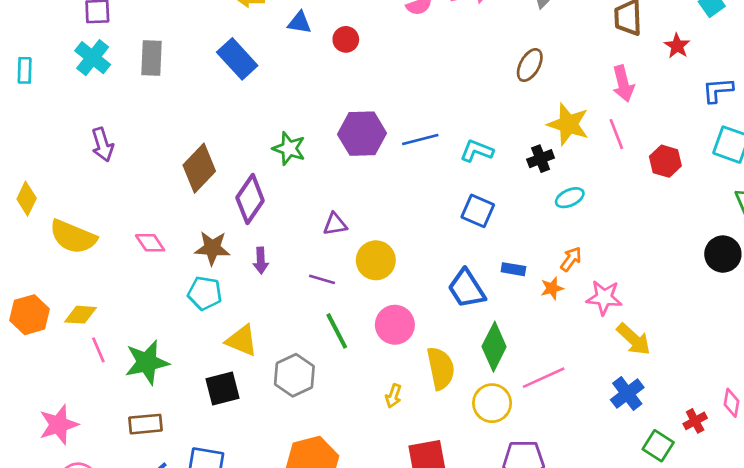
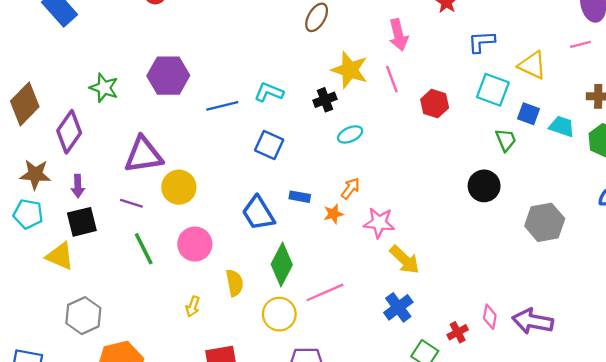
blue line: (420, 139) -> (222, 106), moved
purple triangle: (335, 224) -> (143, 155), size x1.8
yellow semicircle: (441, 368) -> (235, 283), size x0.7
gray hexagon: (294, 375) -> (83, 316), moved
black square: (223, 389) -> (82, 222), moved

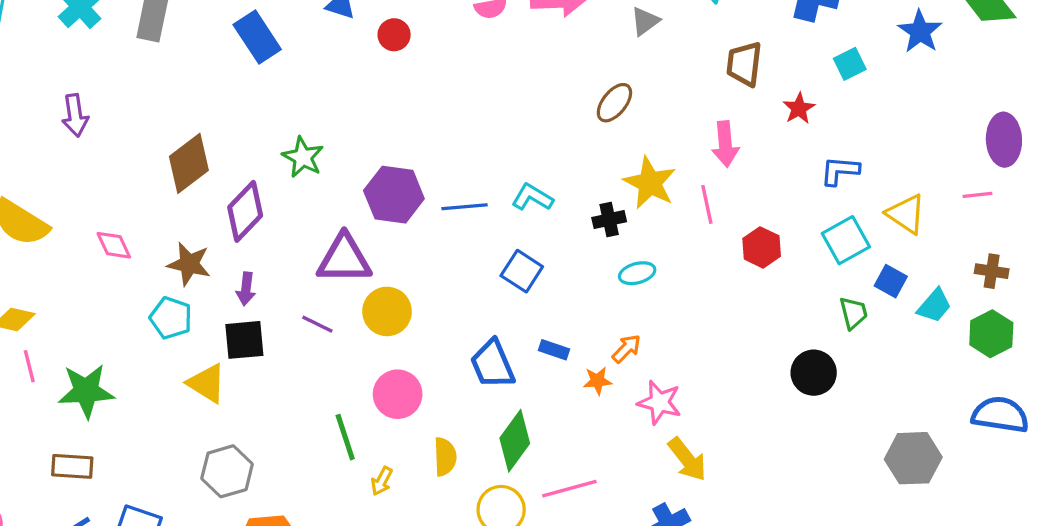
purple hexagon: (168, 76) -> (394, 195), moved
cyan square: (493, 90) -> (846, 240), turned 32
cyan trapezoid: (562, 126) -> (934, 306), turned 104
gray hexagon: (545, 222) -> (913, 458), moved
green line: (144, 249) -> (345, 437), moved

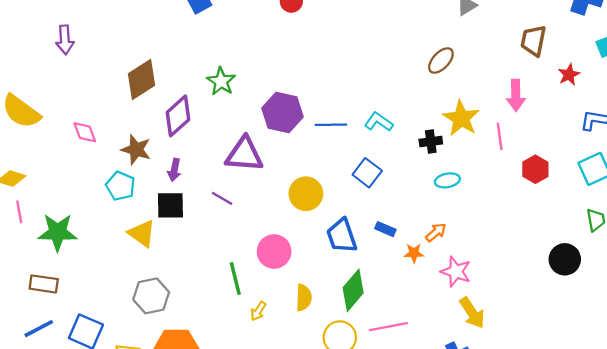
yellow circle: (387, 311) -> (306, 194), moved

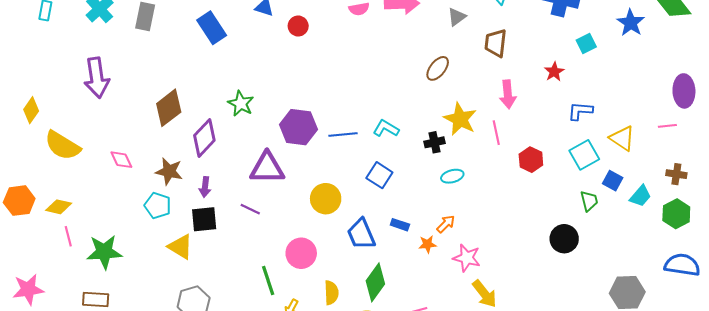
purple arrow: (65, 40) -> (97, 78), size x1.5
brown trapezoid: (533, 41) -> (496, 43), moved

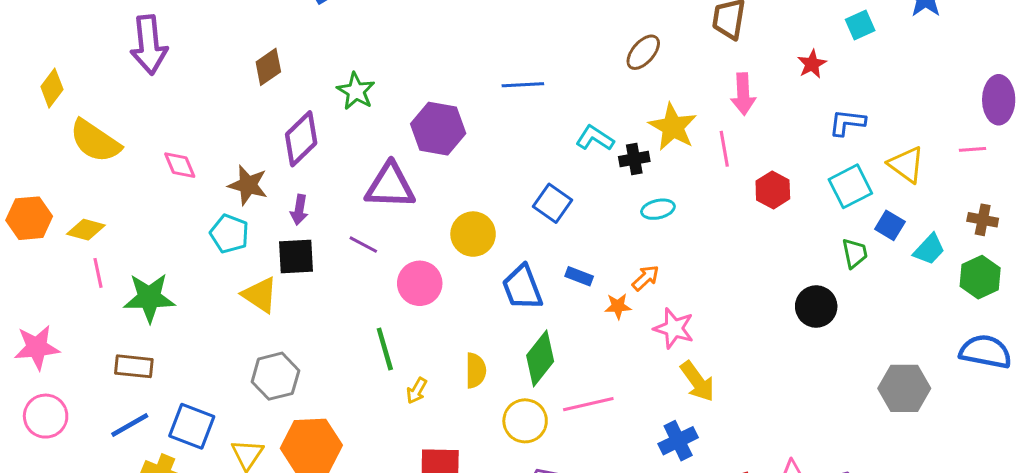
brown diamond: (169, 108) -> (268, 67), moved, size x0.7
cyan L-shape: (386, 128) -> (595, 138), moved
blue line: (343, 135) -> (523, 85), moved
pink circle: (301, 253) -> (420, 283), moved

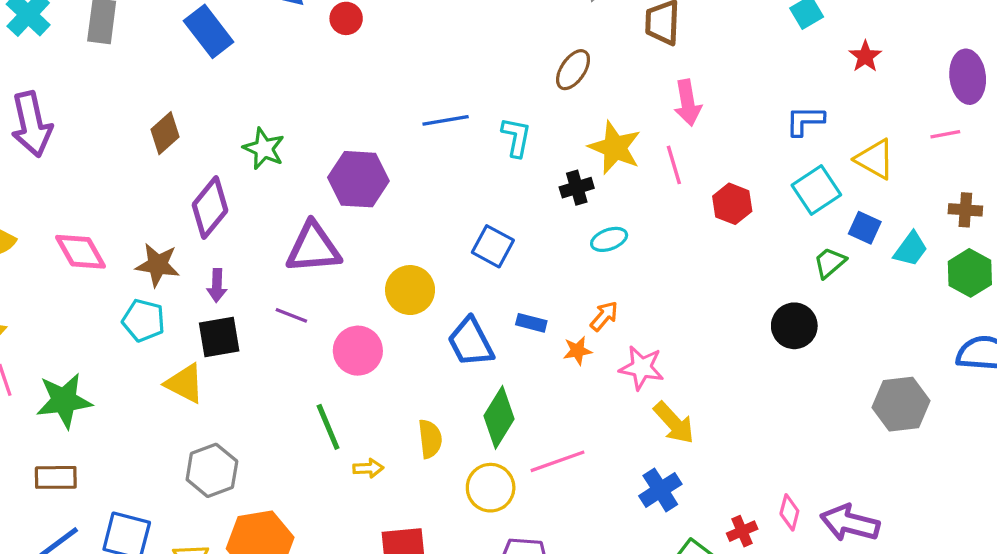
red star: (812, 64) -> (865, 56), moved
cyan L-shape: (595, 138) -> (516, 137), moved, turned 75
pink diamond: (180, 165) -> (81, 252), size x1.4
green trapezoid: (855, 253) -> (830, 263), turned -112
yellow arrow: (417, 391) -> (368, 468), turned -116

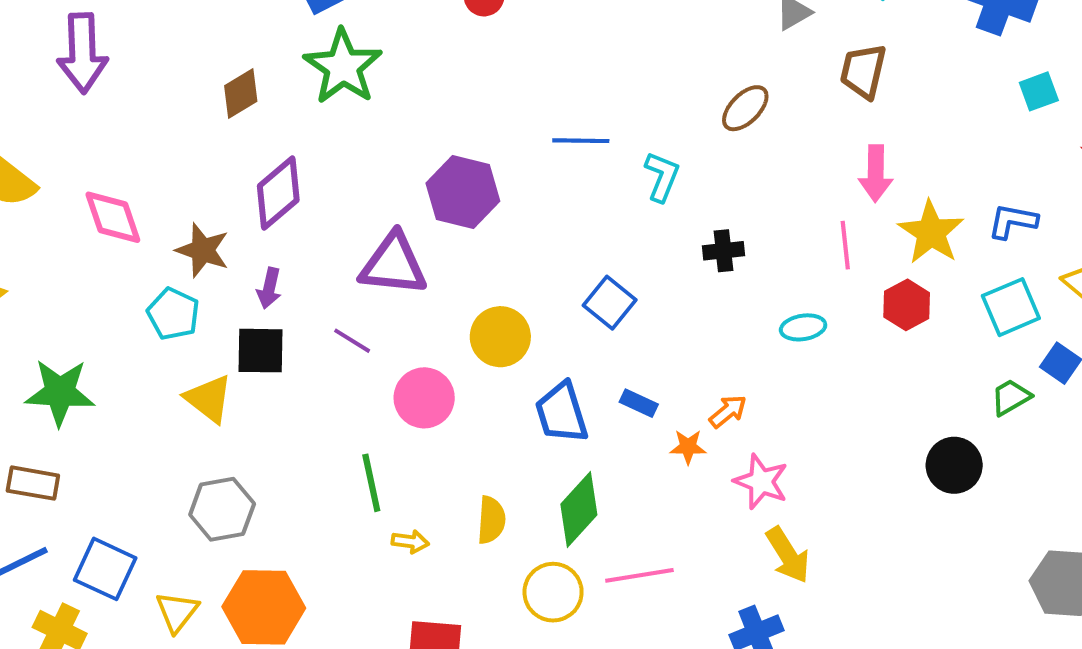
yellow star: (615, 148) -> (931, 232), moved
green star: (264, 149) -> (343, 67), moved, size x1.5
cyan ellipse: (609, 239) -> (803, 327), moved

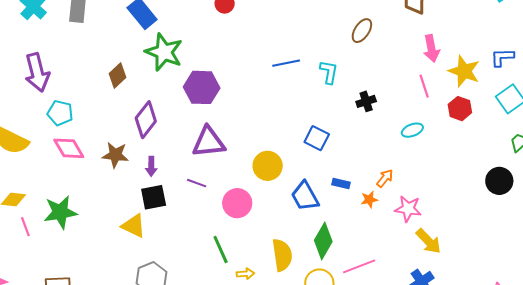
purple hexagon: (463, 192) -> (202, 87), moved
cyan pentagon: (173, 314) -> (60, 113), moved
green star: (60, 392) -> (60, 212), moved
yellow semicircle: (491, 520) -> (282, 255), size x1.4

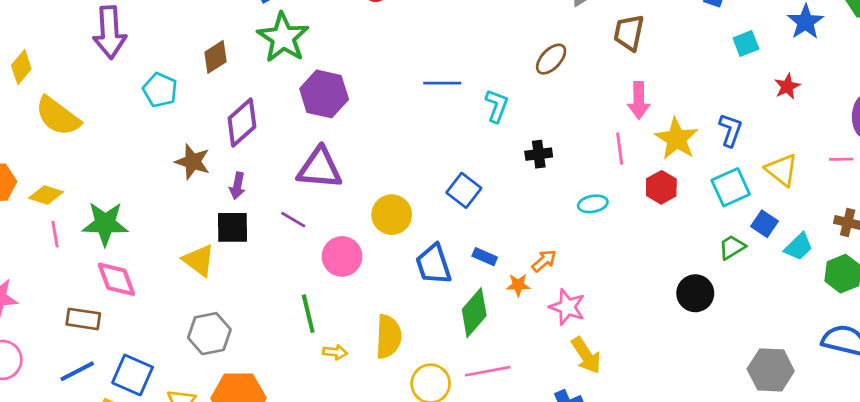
blue L-shape: (502, 57) -> (730, 130), turned 100
cyan pentagon: (60, 113) -> (160, 90), moved
pink diamond: (69, 148) -> (116, 279), moved
green diamond: (323, 241) -> (474, 313), moved

